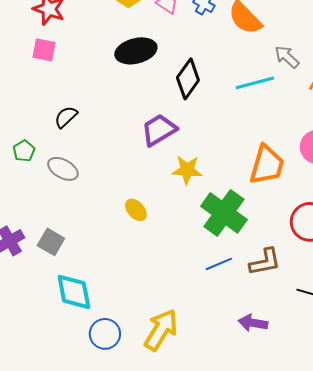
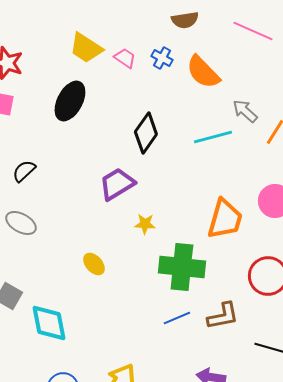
black ellipse: (136, 51) -> (70, 101), moved, turned -48
yellow star: (187, 170) -> (145, 224), size x0.7
green cross: (224, 213) -> (182, 267), turned -30
cyan diamond: (74, 292) -> (49, 323), moved

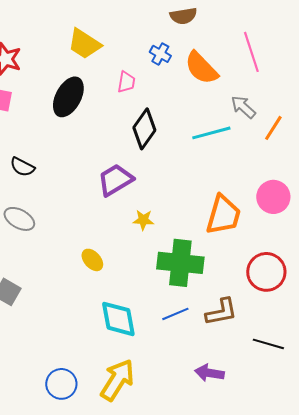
pink line: (253, 31) -> (251, 52), moved, turned 48
pink trapezoid: (125, 58) -> (126, 82), moved, turned 65
black semicircle: (24, 171) -> (22, 167), turned -110
cyan diamond: (49, 323) -> (118, 319), moved

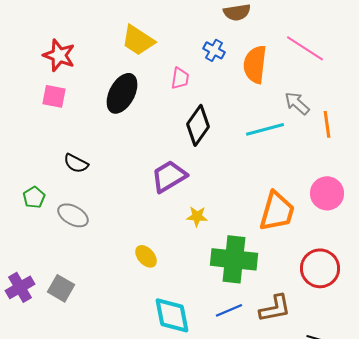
pink line: (251, 52) -> (305, 48), turned -39
orange semicircle: (201, 68) -> (255, 64), turned 51
orange line: (273, 128) -> (327, 124), turned -40

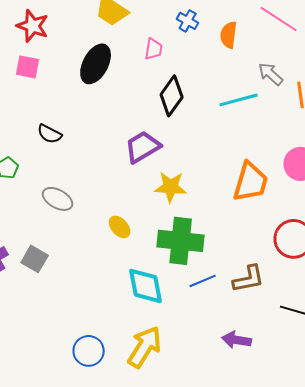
orange semicircle: (255, 64) -> (229, 35), size x0.7
gray ellipse: (73, 215) -> (58, 199), moved
yellow star: (197, 216) -> (171, 187), size x1.5
green cross: (234, 259) -> (181, 241), moved

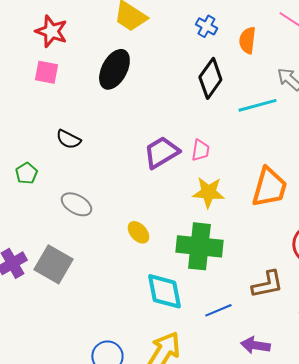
pink trapezoid: (154, 49) -> (200, 150), moved
black diamond: (172, 96) -> (210, 78), moved
yellow star: (171, 187) -> (208, 192), moved
gray square: (35, 259) -> (53, 264), size x1.4
blue line: (203, 281) -> (218, 310), moved

